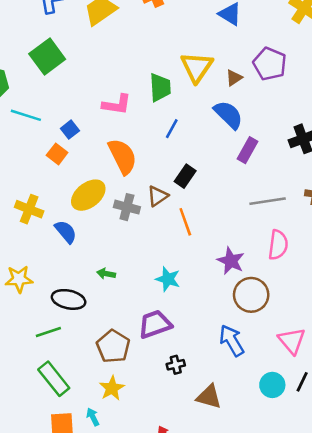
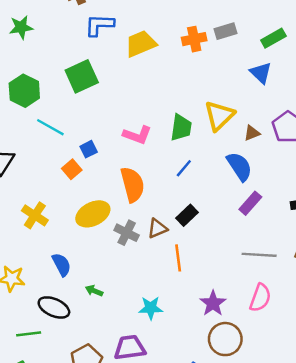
blue semicircle: (66, 232) -> (62, 265), moved
cyan star: (168, 279) -> (151, 308), turned -30

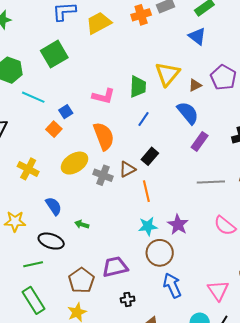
pink semicircle: (260, 298) -> (225, 226), moved, turned 115
cyan star: (151, 308) -> (148, 226), moved
brown circle: (225, 339) -> (160, 253), moved

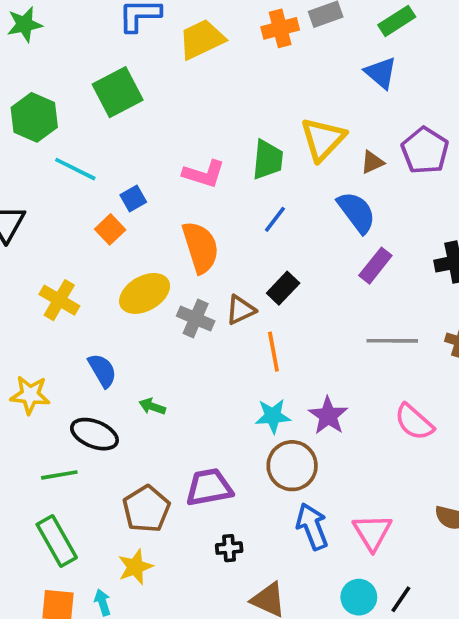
pink triangle: (218, 290) -> (372, 532), moved

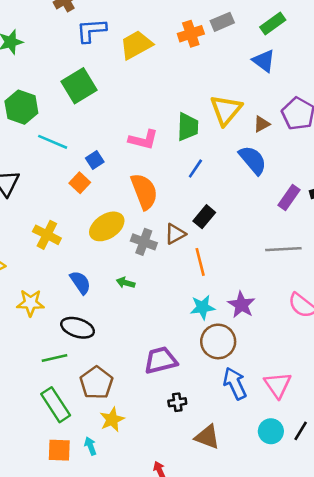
purple rectangle: (375, 266) -> (289, 198), moved
green arrow: (152, 406) -> (126, 283), moved
brown pentagon: (146, 509) -> (96, 383), moved

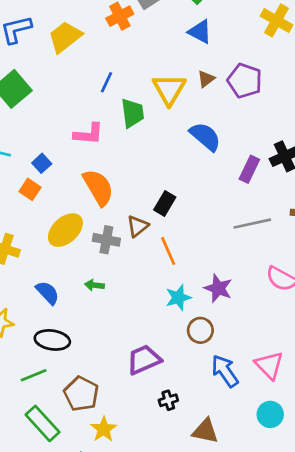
brown triangle: (262, 124) -> (206, 79), moved
blue line: (195, 169) -> (106, 82), moved
brown circle: (218, 341) -> (200, 330), size x0.7

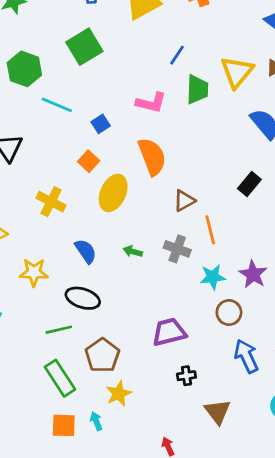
orange square: (30, 189) -> (89, 161), moved
black rectangle: (165, 203) -> (249, 184), moved
yellow ellipse: (65, 230) -> (113, 193), turned -33
gray cross: (106, 240) -> (177, 249), moved
brown triangle: (205, 431) -> (218, 412), turned 32

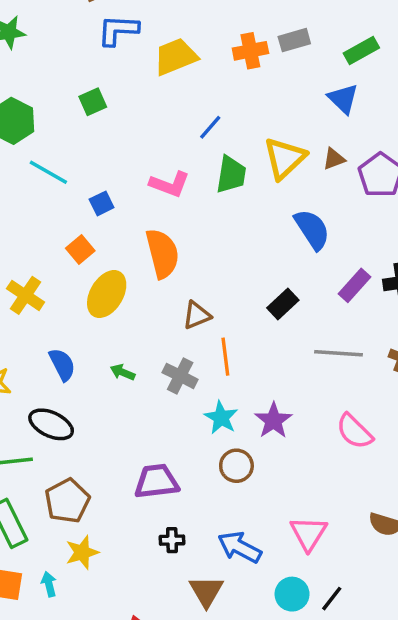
green square: (84, 47) -> (93, 102), size x0.6
cyan star: (213, 277) -> (221, 418), turned 30
blue arrow: (246, 356) -> (240, 547), moved, turned -44

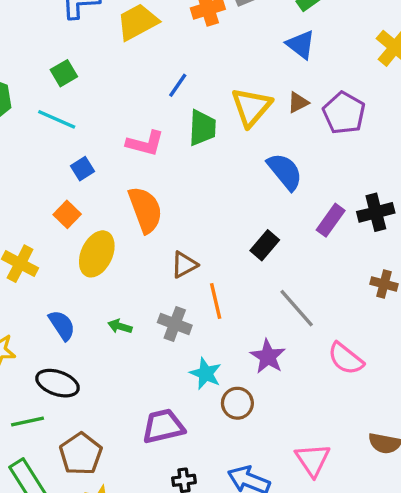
cyan line: (48, 172) -> (57, 119), moved
gray line: (339, 353) -> (297, 308), moved, turned 51
cyan star: (221, 418) -> (206, 374), moved

